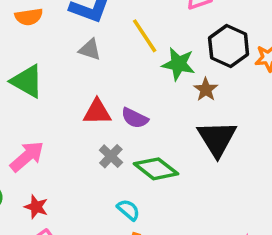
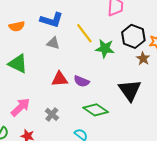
brown star: (206, 90) -> (143, 58), moved
gray cross: (111, 156) -> (52, 114), moved

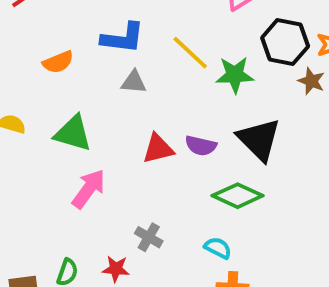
black triangle: (130, 90) -> (259, 139), moved
pink arrow: (20, 107) -> (89, 189), moved
gray cross: (52, 114) -> (149, 237), moved

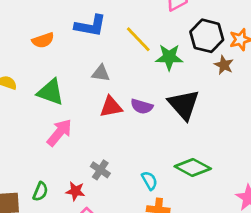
gray triangle: (134, 82) -> (101, 73), moved
green diamond: (238, 196) -> (193, 168), moved
cyan semicircle: (218, 248) -> (149, 181), turned 30

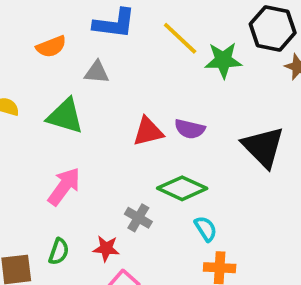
gray triangle: (101, 73) -> (97, 72), moved
black triangle: (184, 105) -> (263, 147), moved
pink arrow: (59, 133) -> (64, 186), moved
green diamond: (193, 168) -> (182, 188), moved

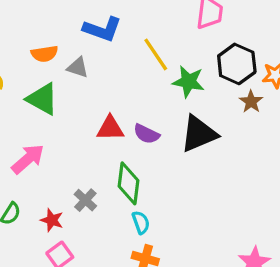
orange semicircle: (51, 47) -> (45, 54), moved
black triangle: (263, 147) -> (199, 134), moved, turned 39
green diamond: (182, 188) -> (128, 183), turned 60

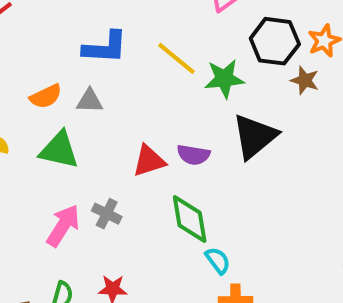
gray cross: (85, 200) -> (107, 214), moved

